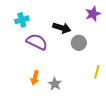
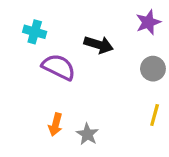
cyan cross: (22, 20) -> (35, 32), turned 32
gray circle: (79, 43) -> (153, 69), moved

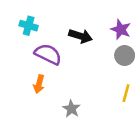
purple star: (148, 22) -> (121, 30), moved, turned -30
orange arrow: (55, 125) -> (39, 84), moved

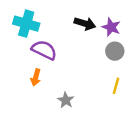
cyan cross: (29, 26) -> (26, 24), size x1.5
black arrow: (80, 36) -> (85, 24), moved

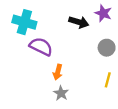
purple star: (111, 27) -> (103, 13), moved
orange arrow: (36, 77) -> (58, 72), moved

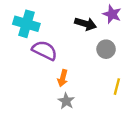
gray circle: (107, 48) -> (106, 49), moved

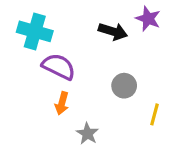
gray circle: (106, 49) -> (124, 86), moved
orange arrow: (63, 78) -> (62, 103), moved

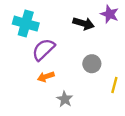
purple semicircle: (59, 67) -> (43, 50), turned -70
orange arrow: (62, 103) -> (46, 77), turned 56

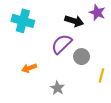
purple semicircle: (43, 50) -> (62, 44), moved
orange arrow: (46, 77) -> (29, 68), moved

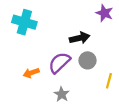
black arrow: (74, 21) -> (80, 38), moved, turned -30
purple semicircle: (62, 44) -> (59, 63), moved

